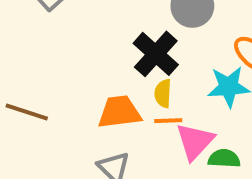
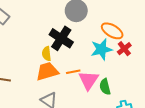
yellow semicircle: (163, 93) -> (47, 54), moved
green semicircle: (224, 159) -> (105, 87), turned -98

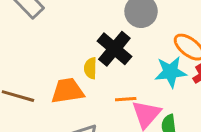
orange trapezoid: (47, 71) -> (67, 91), moved

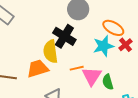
yellow semicircle: (90, 68) -> (51, 51), size x1.6

